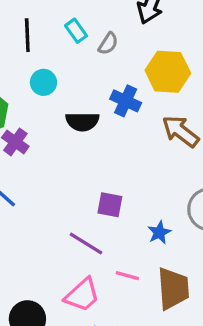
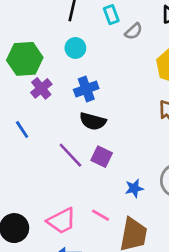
blue cross: (126, 101) -> (86, 89), moved, turned 30
black semicircle: (82, 122) -> (93, 121), moved
purple line: (86, 243) -> (70, 155), moved

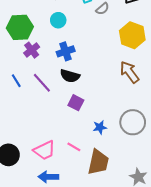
purple line: (70, 155) -> (42, 83), moved

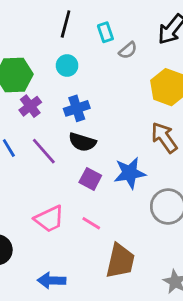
blue star: (100, 127) -> (130, 173), moved, size x1.6
pink line: (74, 147) -> (91, 223), moved
pink trapezoid: (44, 150) -> (49, 219), moved

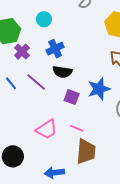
brown trapezoid: (120, 261) -> (86, 152), moved

